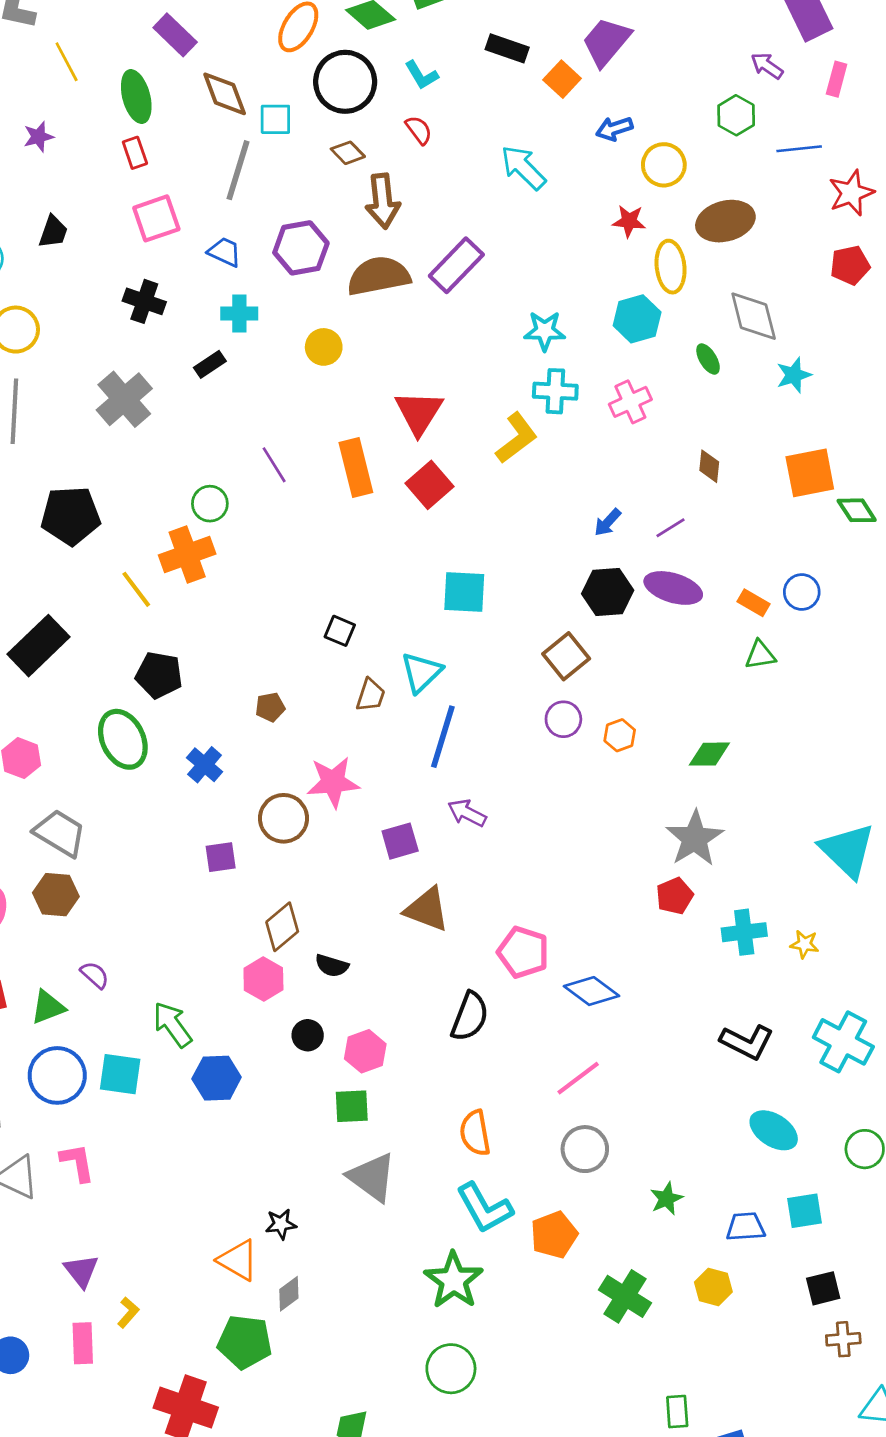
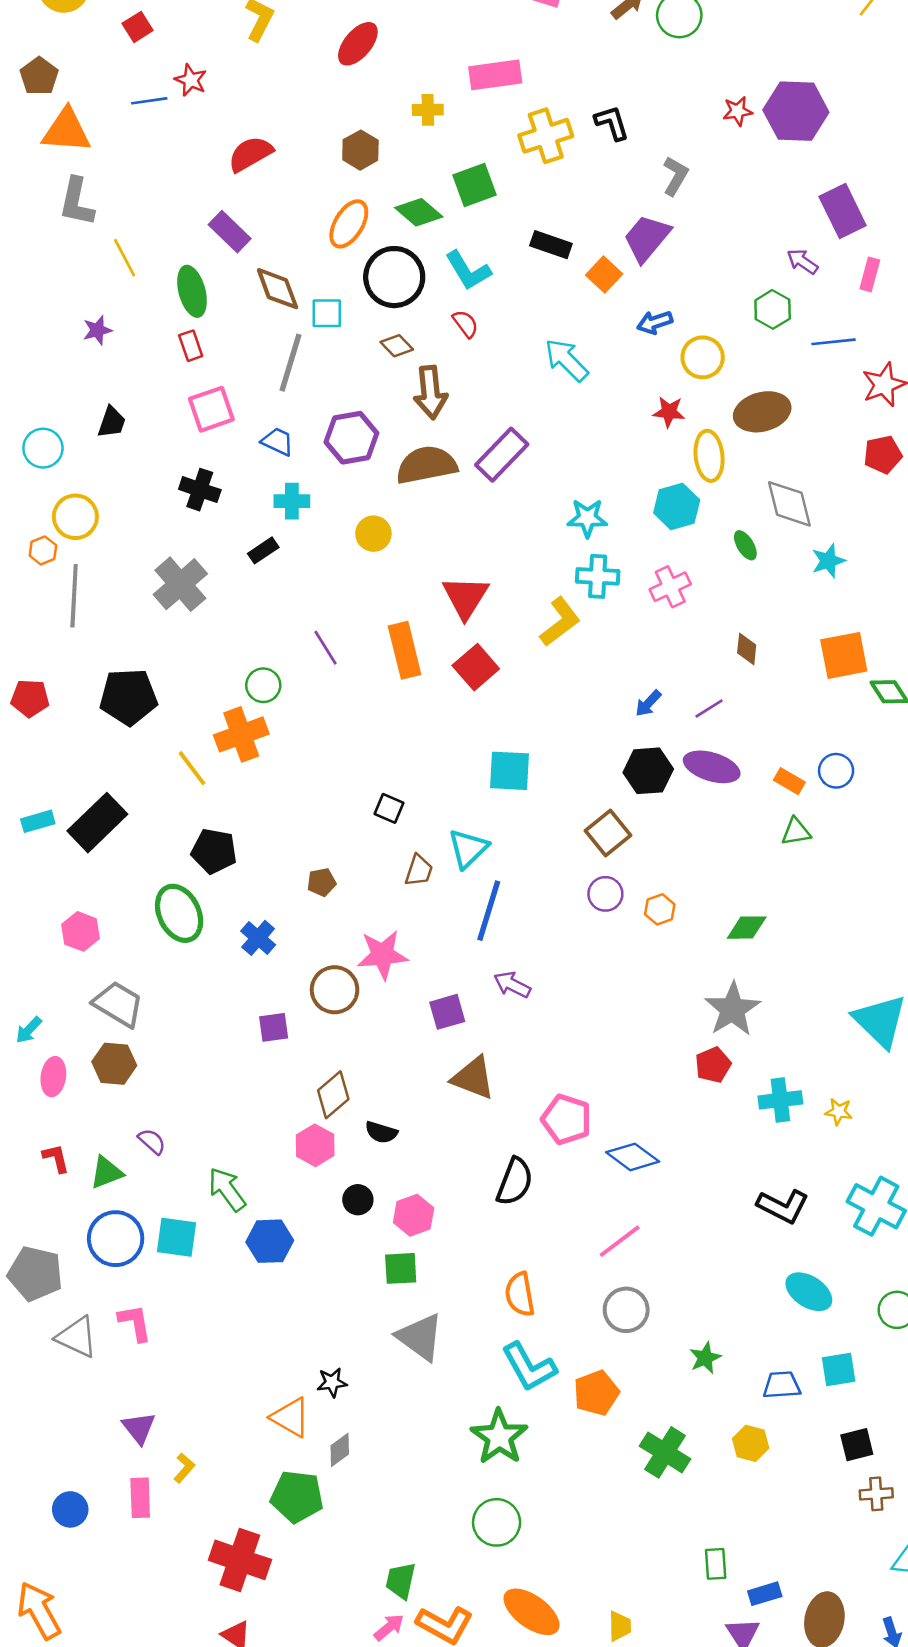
cyan L-shape: (421, 75) -> (468, 271), size x1.4

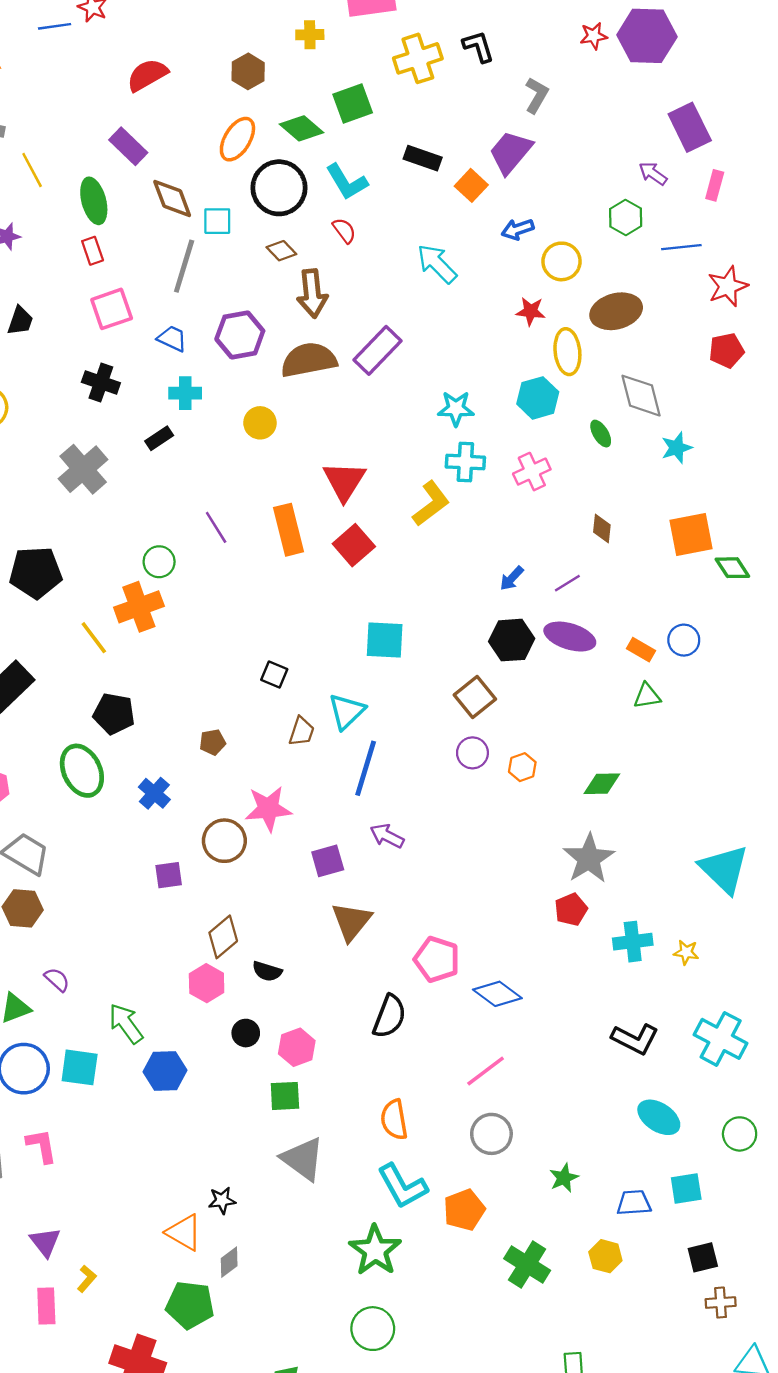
brown triangle: (473, 1078) -> (351, 921), turned 48

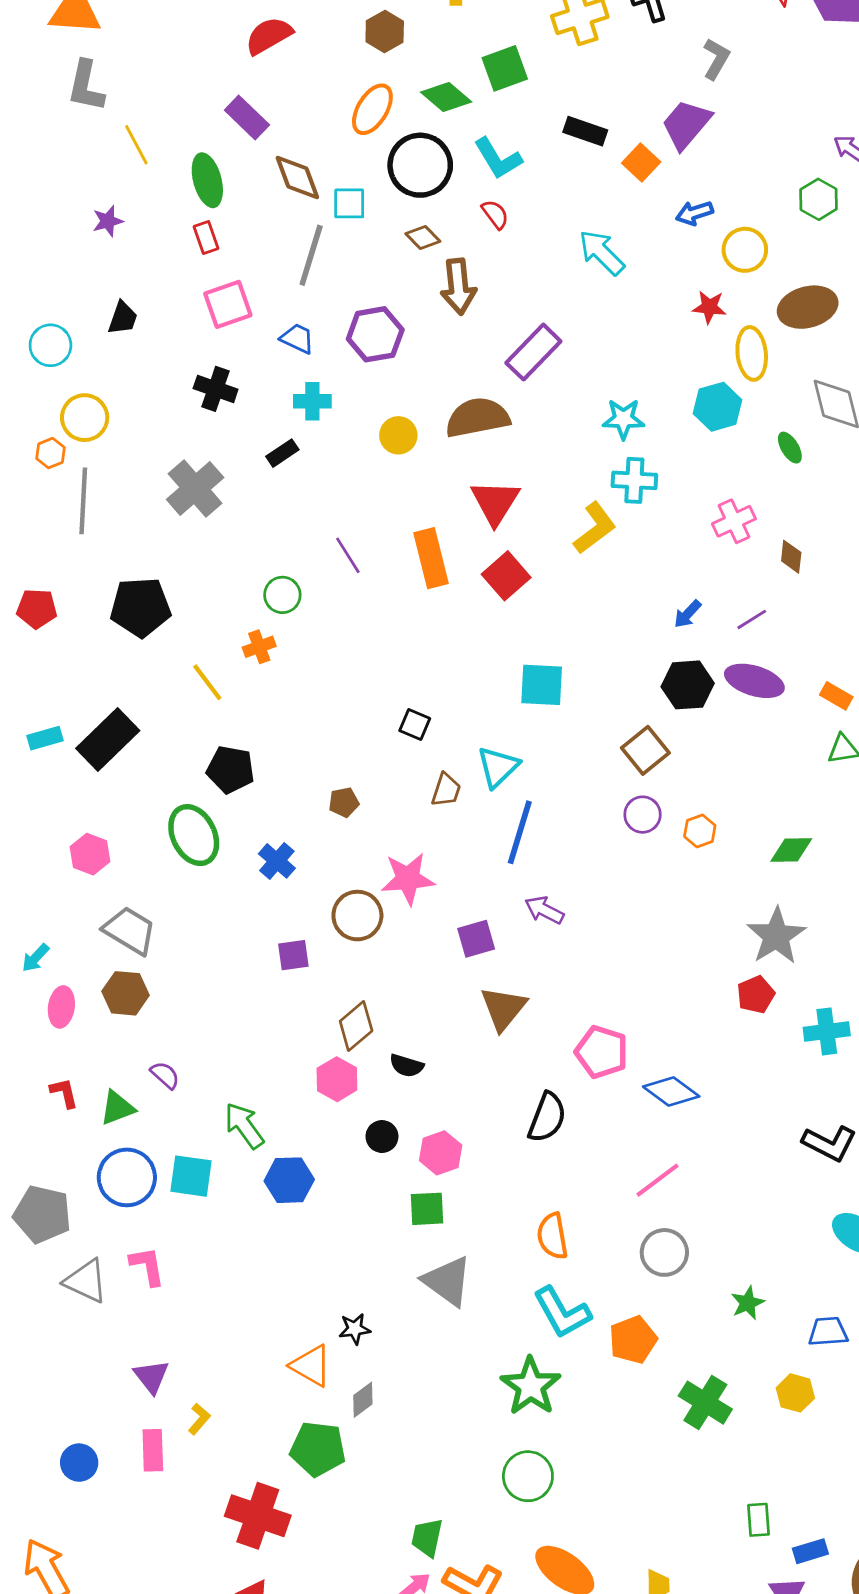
brown semicircle: (309, 360) -> (477, 418), moved
pink cross: (532, 472) -> (734, 521), moved
orange cross: (139, 607) -> (259, 647), size x0.6

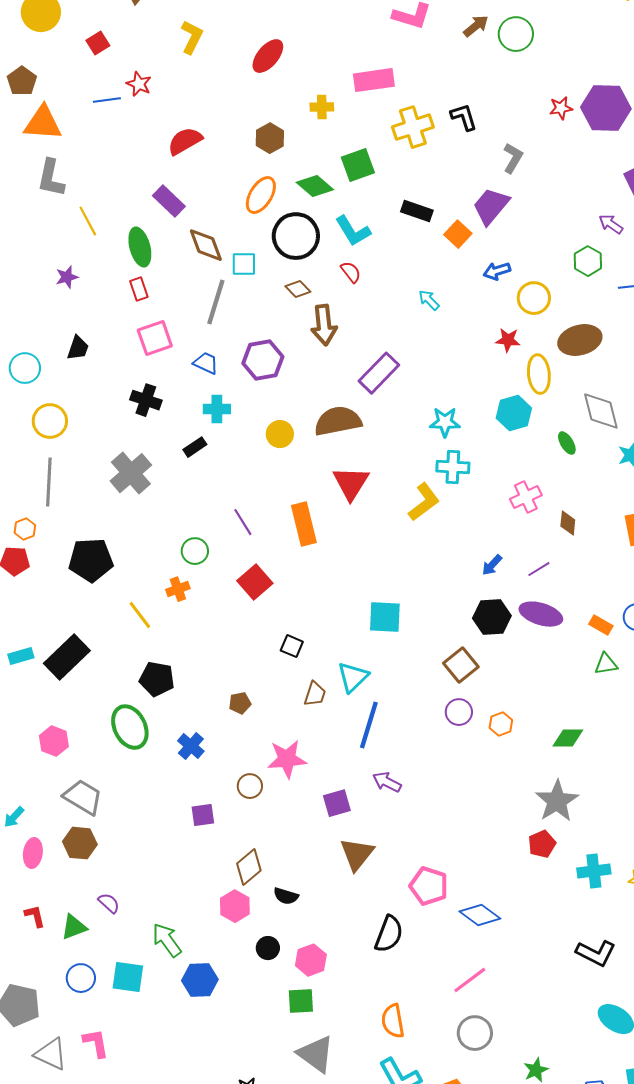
cyan arrow: (602, 253) -> (429, 300), size x0.6
orange hexagon: (50, 453) -> (25, 529), moved
red square: (506, 576) -> (255, 582), moved
brown circle: (357, 916) -> (250, 786), size x0.7
blue circle: (127, 1177) -> (81, 978), size x0.7

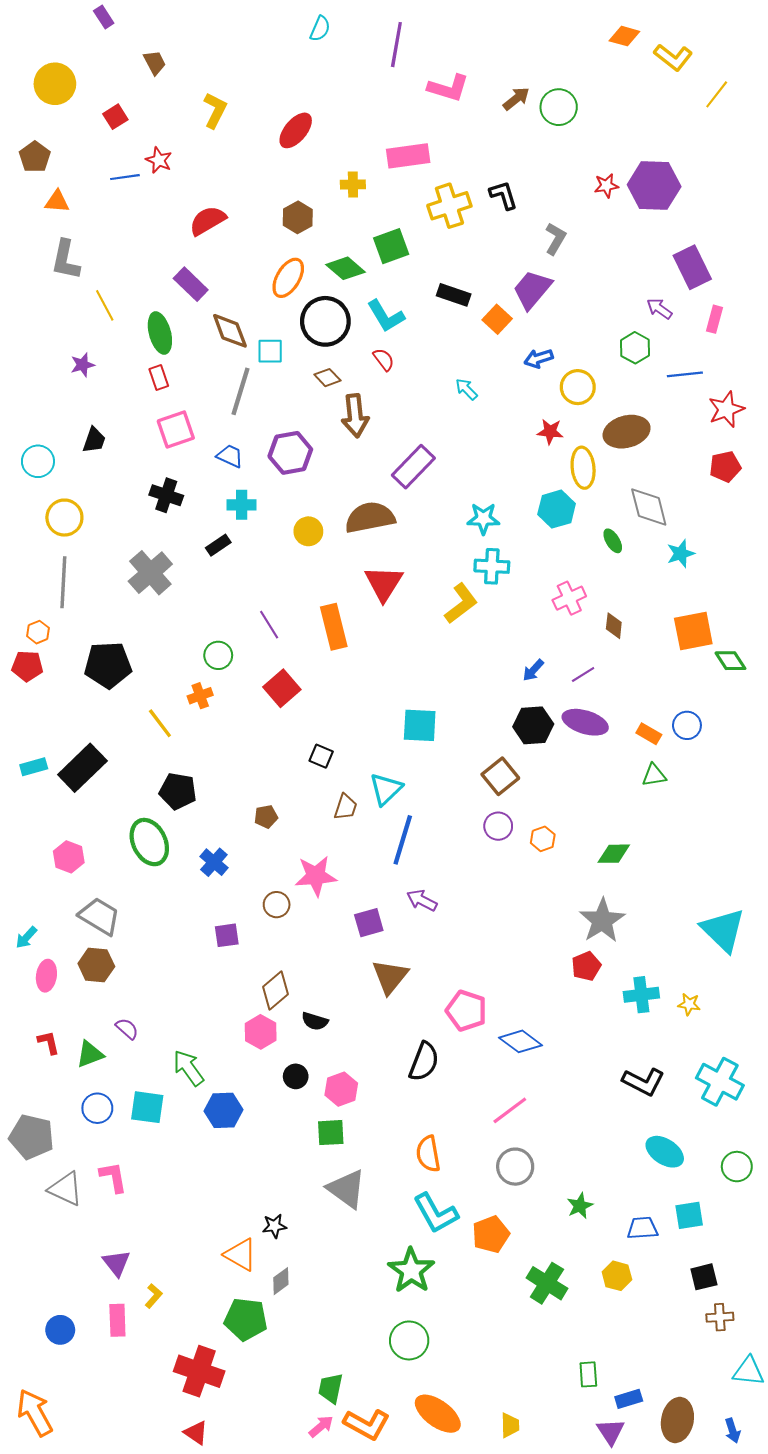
orange triangle: (43, 123) -> (57, 201), size x0.6

